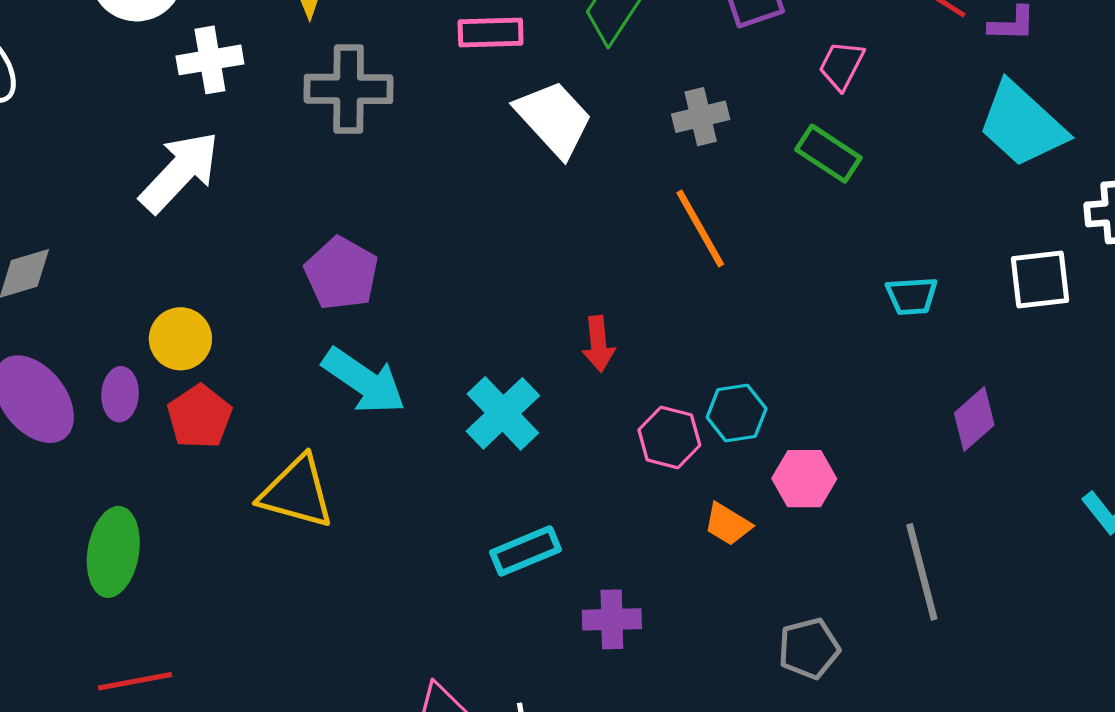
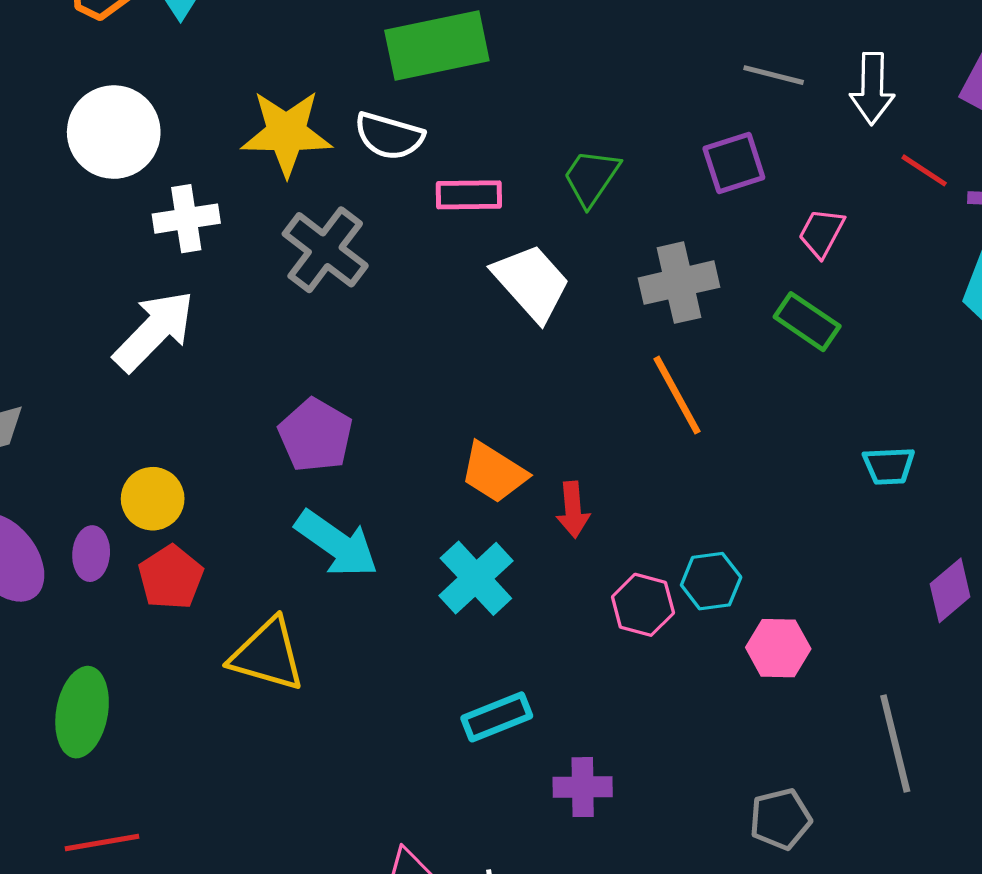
gray cross: (349, 89) -> (325, 250), turned 36
gray cross: (701, 117) -> (679, 283), size x1.4
orange trapezoid: (728, 524) -> (494, 472), moved, size x1.4

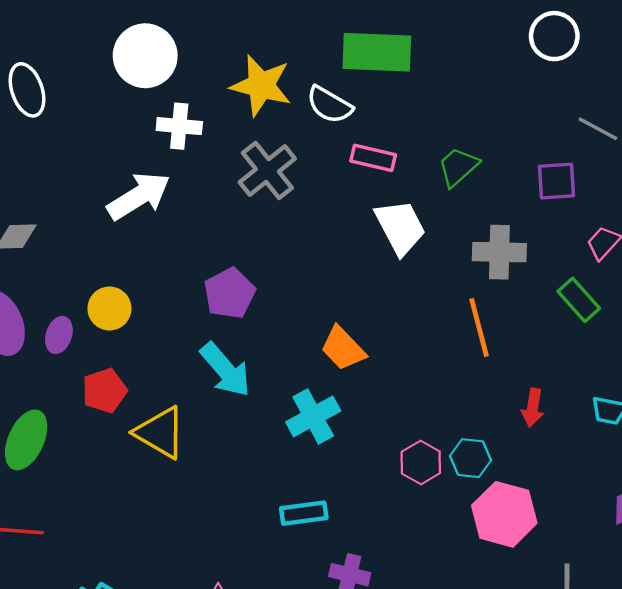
red arrow: (573, 510) -> (533, 408), moved
red pentagon: (171, 577) -> (104, 391), moved
pink hexagon: (778, 648) -> (504, 514), size x1.5

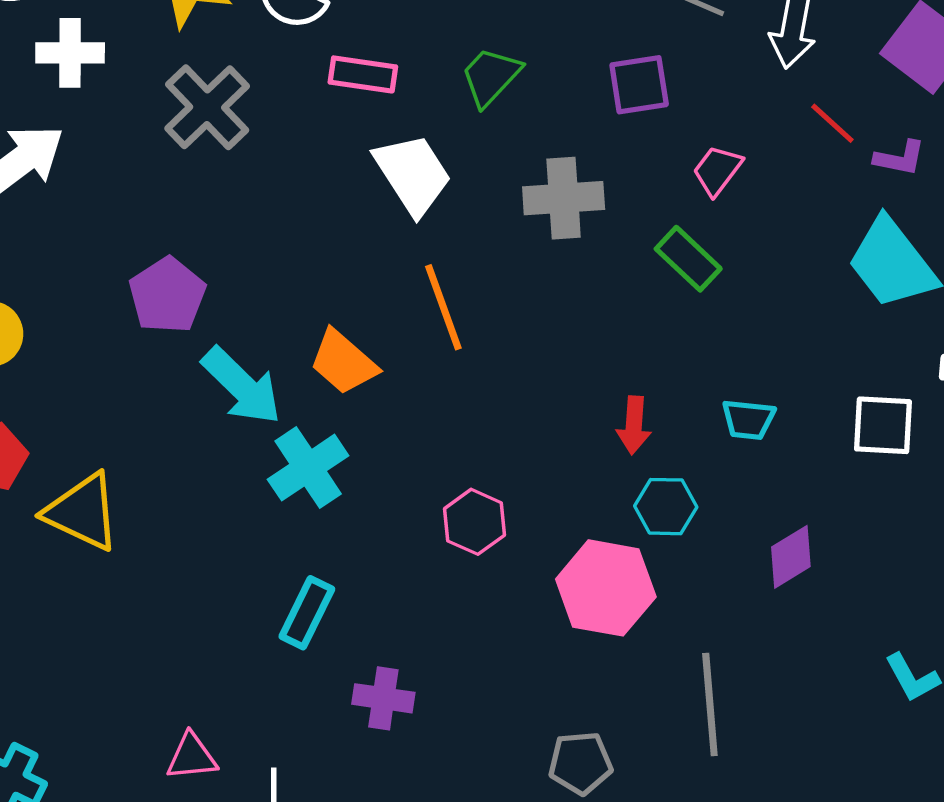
orange line: (479, 327) -> (443, 307), moved
cyan arrow: (225, 370) -> (242, 386), moved
cyan hexagon: (471, 458) -> (666, 507), moved
cyan rectangle: (304, 513) -> (307, 613), turned -51

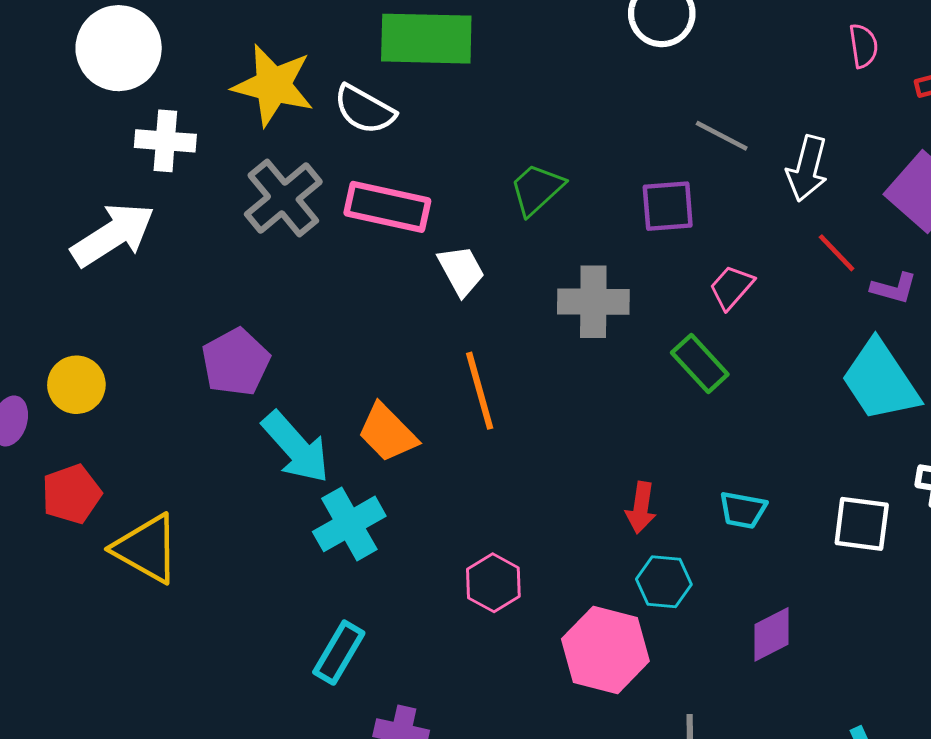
pink rectangle: (363, 74) -> (387, 207), moved, size x1.4
white trapezoid: (413, 174) -> (461, 271), size x0.7

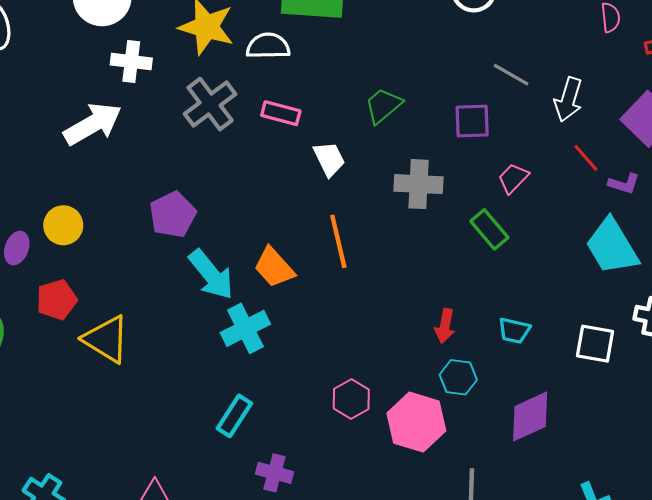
white semicircle: (364, 109) -> (268, 46), turned 147
pink rectangle: (387, 207) -> (281, 113), size x0.7
pink hexagon: (493, 583) -> (351, 399), moved
purple diamond: (771, 634) -> (530, 416), size x1.4

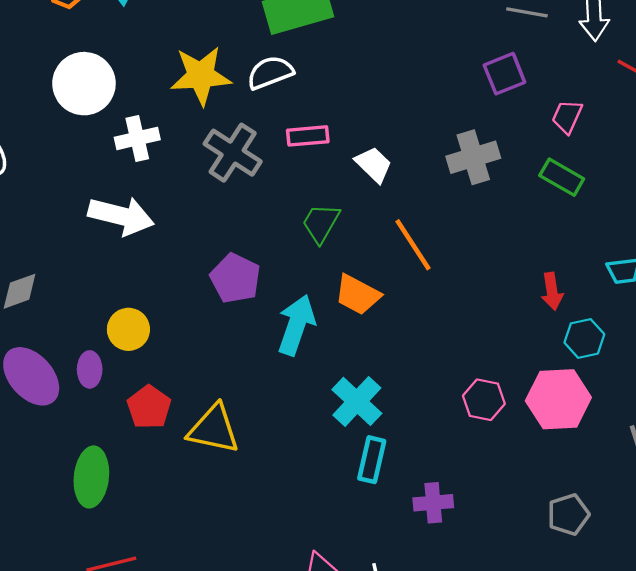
green trapezoid: (383, 106) -> (321, 223), moved
white arrow: (93, 124) -> (121, 216), turned 64
cyan arrow: (211, 275) -> (296, 325), turned -102
cyan cross: (245, 328) -> (357, 401), moved

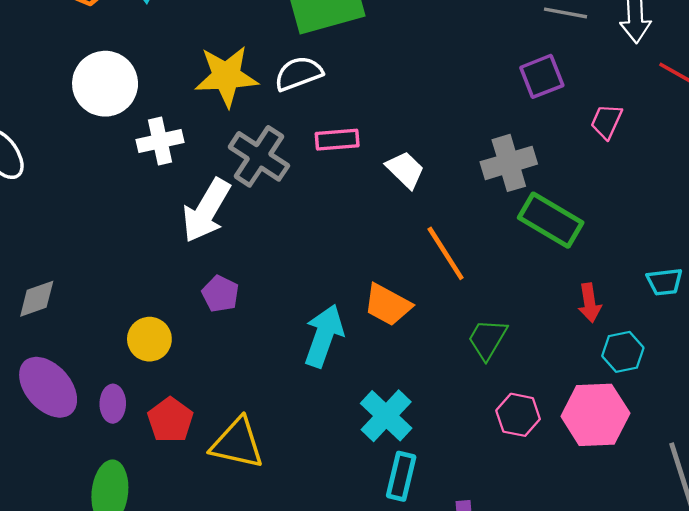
green rectangle: (562, 177) -> (551, 220), moved, size x1.4
white arrow: (121, 216) -> (206, 211), moved, turned 106
green trapezoid: (321, 223) -> (487, 339), moved
purple pentagon: (235, 278) -> (220, 294), moved, size x0.7
purple ellipse: (90, 369) -> (113, 404), moved

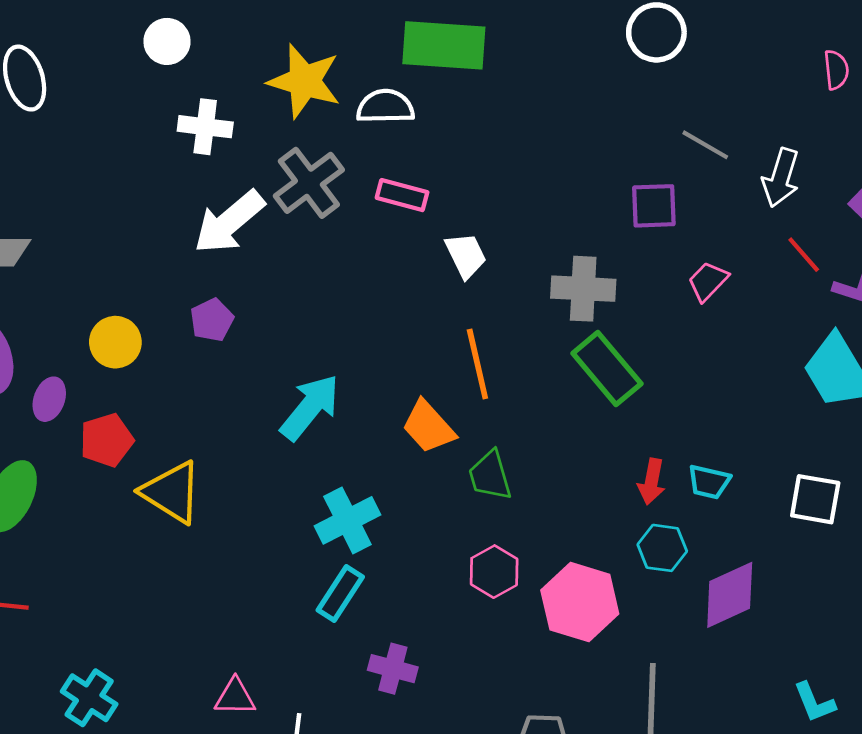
white circle: (105, 84) -> (167, 41), size x0.6
red arrow: (590, 303) -> (652, 482), moved
orange trapezoid: (388, 305) -> (428, 427), moved
green trapezoid: (487, 339) -> (490, 475), turned -66
cyan hexagon: (623, 352) -> (662, 548), moved

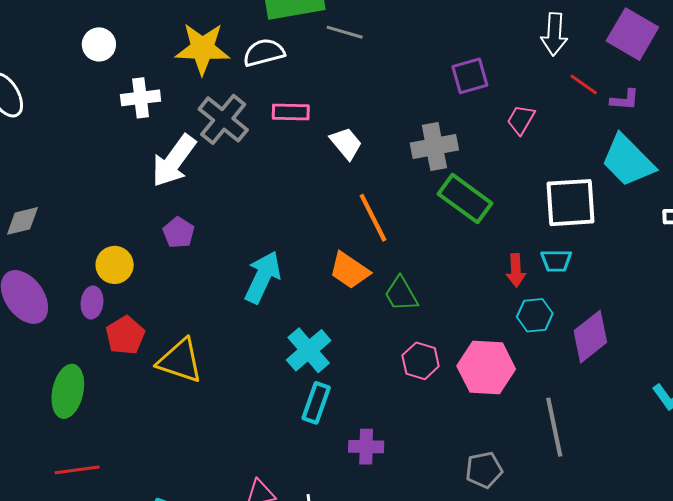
gray line: (705, 145) -> (345, 32), moved
purple ellipse: (49, 399) -> (92, 302), moved
white square: (815, 499) -> (570, 203), moved, size x1.4

